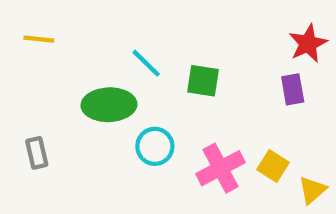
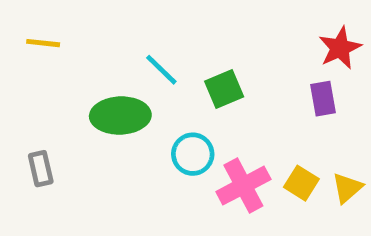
green square: (203, 81) -> (224, 89), turned -32
cyan circle: (155, 146) -> (193, 154), moved
yellow triangle: (312, 190) -> (347, 188), moved

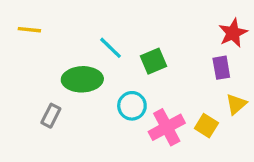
gray rectangle: (41, 169) -> (51, 116), moved, turned 40
yellow triangle: (347, 188) -> (236, 104), moved

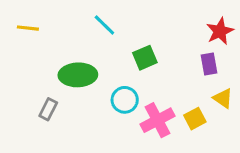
cyan line: (110, 48) -> (104, 25), moved
yellow triangle: (236, 104) -> (223, 98), turned -45
yellow square: (206, 126) -> (195, 119), turned 30

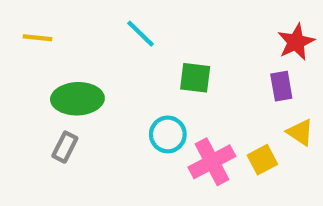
green square: (145, 58) -> (195, 78), turned 30
green ellipse: (78, 75) -> (77, 99), moved

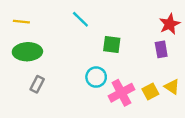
green ellipse: (77, 99) -> (27, 52), moved
yellow triangle: (300, 132) -> (172, 87), moved

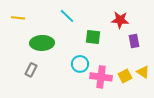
red star: (170, 24) -> (120, 20), moved, turned 30
green ellipse: (27, 52) -> (42, 43), moved
pink cross: (121, 93) -> (101, 77), turned 35

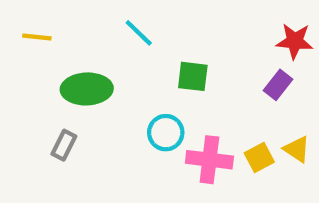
red star: (120, 20) -> (295, 41), moved
purple rectangle: (134, 41) -> (278, 85), turned 48

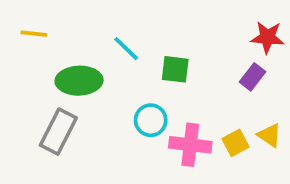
cyan line: (139, 33) -> (126, 49), moved
gray rectangle: (64, 145) -> (58, 132), size x1.6

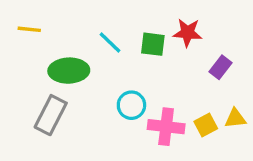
red star: (268, 37) -> (188, 33), moved
green square: (175, 69) -> (153, 44), moved
yellow triangle: (269, 135) -> (235, 118), turned -40

